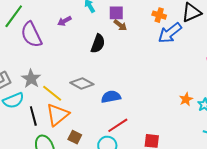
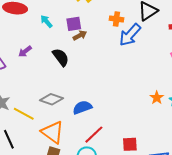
purple arrow: (64, 21) -> (25, 51), moved
brown arrow: (120, 25) -> (80, 35), turned -56
black semicircle: (98, 44) -> (61, 57), turned -48
orange triangle: (57, 115) -> (52, 132), moved, turned -35

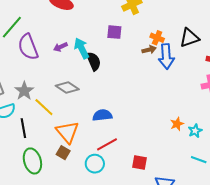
cyan arrow: (46, 21) -> (81, 48), moved, size x1.5
brown arrow: (80, 35) -> (149, 50), moved
blue arrow: (130, 35) -> (166, 56), turned -60
gray diamond: (51, 99) -> (67, 87), moved

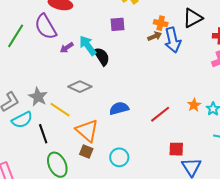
purple semicircle: (28, 47) -> (46, 27), moved
red line: (107, 144) -> (160, 114), moved
red square: (139, 163) -> (176, 149), moved

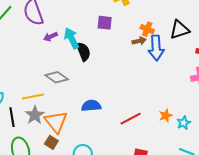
gray star: (38, 97) -> (35, 115), moved
yellow line: (60, 110) -> (33, 96), turned -55

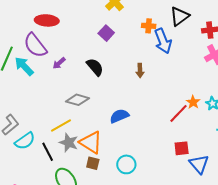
purple square: (105, 23) -> (106, 33), turned -35
cyan arrow: (72, 38) -> (24, 66), moved
brown arrow: (139, 41) -> (140, 71), moved, turned 120
red line: (131, 119) -> (179, 113), moved

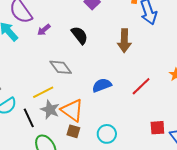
brown arrow: (140, 71) -> (124, 41), size x1.6
gray diamond: (78, 100) -> (61, 67), turned 35
red line: (179, 113) -> (141, 86), moved
red square: (182, 148) -> (157, 128), moved

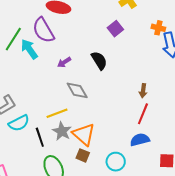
purple arrow: (44, 30) -> (64, 62), moved
brown arrow: (124, 41) -> (143, 91), moved, size x0.6
blue semicircle: (102, 85) -> (140, 140), moved
red line: (141, 86) -> (143, 114), moved, turned -30

